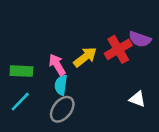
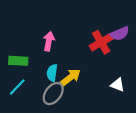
purple semicircle: (140, 39) -> (120, 34), turned -42
yellow arrow: (85, 57) -> (71, 77), moved
pink arrow: (57, 65) -> (49, 41), moved, turned 42

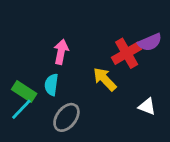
green rectangle: (18, 61) -> (24, 91), moved, turned 30
cyan semicircle: (52, 73) -> (51, 85), moved
yellow arrow: (71, 77) -> (105, 79), moved, turned -96

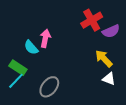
red cross: (127, 53) -> (92, 20), moved
yellow arrow: (105, 79) -> (104, 59), moved
cyan semicircle: (51, 85) -> (31, 47), moved, turned -49

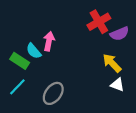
green rectangle: (18, 68) -> (20, 61), moved

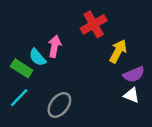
red cross: (99, 22) -> (94, 24), moved
purple semicircle: (120, 34) -> (134, 74), moved
yellow arrow: (112, 63) -> (118, 51), moved, turned 72

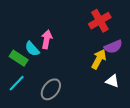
red cross: (94, 24) -> (100, 21), moved
yellow arrow: (118, 51) -> (99, 59), moved
purple semicircle: (134, 74) -> (113, 47), moved

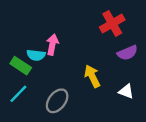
cyan semicircle: (32, 49) -> (36, 55), turned -42
yellow arrow: (99, 59) -> (92, 76), moved, turned -54

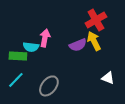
purple semicircle: (127, 53) -> (78, 45), moved
green rectangle: (21, 66) -> (18, 56), turned -30
yellow arrow: (92, 76) -> (94, 41), moved

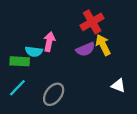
red cross: (96, 20) -> (92, 22), moved

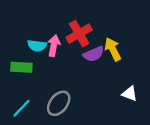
red cross: (92, 22) -> (79, 34), moved
cyan semicircle: (34, 51) -> (37, 46), moved
cyan line: (17, 88) -> (21, 108), moved

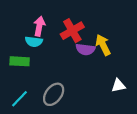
pink arrow: (54, 46) -> (39, 26), moved
purple semicircle: (94, 54) -> (85, 49), turned 30
white triangle: (130, 94) -> (118, 86), turned -32

